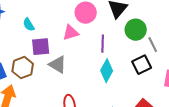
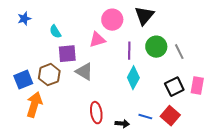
green circle: (136, 30) -> (156, 47), moved
black square: (142, 65) -> (174, 87), moved

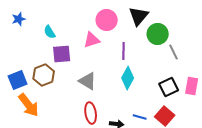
green circle: (156, 47) -> (158, 34), moved
gray triangle: (84, 72) -> (88, 81), moved
orange arrow: (34, 105) -> (29, 105), turned 125

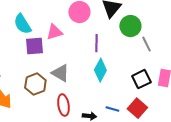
cyan semicircle: (50, 32) -> (22, 24), size x1.5
pink triangle: (92, 40) -> (54, 32), moved
brown hexagon: (44, 75) -> (35, 84), moved

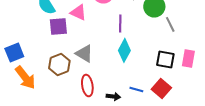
pink triangle: (54, 32) -> (78, 12), turned 42
black square: (141, 79) -> (165, 59), turned 36

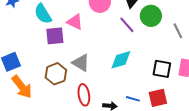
purple line: (120, 23) -> (127, 25), moved, turned -42
gray line: (170, 24) -> (178, 31), moved
cyan diamond: (124, 50) -> (121, 60), turned 45
red square: (161, 88) -> (158, 98), turned 36

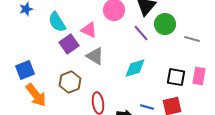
gray line: (178, 31) -> (192, 39), turned -49
purple square: (55, 36) -> (69, 44), turned -30
gray triangle: (81, 63) -> (95, 56), moved

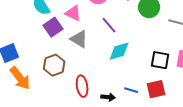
purple line: (141, 33) -> (109, 25), moved

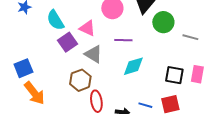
purple line: (109, 25) -> (123, 40), turned -48
brown hexagon: (54, 65) -> (80, 80), moved

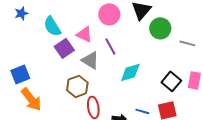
purple line: (123, 40) -> (110, 46), moved, turned 60
black square: (174, 75) -> (171, 81), turned 30

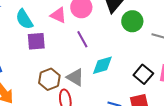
pink triangle: (84, 34) -> (58, 15), moved
purple square: (64, 48) -> (36, 41), turned 30
gray triangle: (90, 60) -> (75, 77), moved

